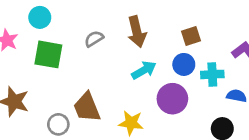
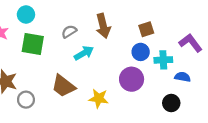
cyan arrow: (144, 70) -> (84, 53), moved
brown trapezoid: (87, 107) -> (63, 86), turned -30
gray circle: (58, 124) -> (26, 100), moved

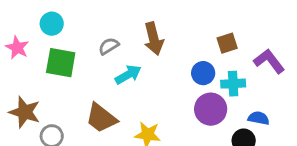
brown square: (146, 29) -> (227, 43), moved
blue semicircle: (183, 77) -> (259, 118), moved
purple circle: (132, 79) -> (211, 109), moved

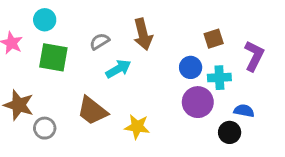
purple L-shape: (269, 61) -> (254, 56), turned 64

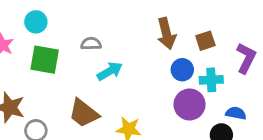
brown arrow: (143, 34) -> (166, 33), moved
gray semicircle: (100, 41) -> (91, 44), turned 30

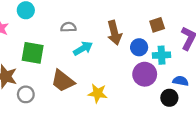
brown arrow: (166, 33) -> (114, 33), moved
green square: (45, 60) -> (33, 53), moved

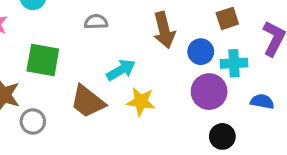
cyan arrow: (83, 48) -> (121, 70), moved
yellow star: (98, 93) -> (141, 102), moved
black circle: (169, 98) -> (222, 136), moved

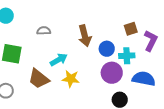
brown square: (227, 18) -> (131, 29), moved
blue semicircle: (262, 102) -> (144, 79), size x1.6

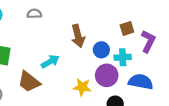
gray semicircle: (44, 31) -> (34, 14), moved
yellow star: (71, 79) -> (82, 87), moved

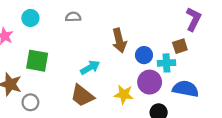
brown square: (127, 29) -> (180, 46), moved
purple L-shape: (148, 41) -> (193, 19), moved
brown trapezoid: (29, 82) -> (82, 96), moved

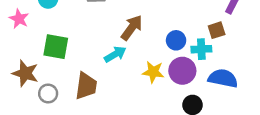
brown arrow: (119, 40) -> (132, 28), moved, turned -130
yellow star: (124, 94) -> (153, 72), moved
brown trapezoid: (82, 96) -> (86, 86), moved, turned -120

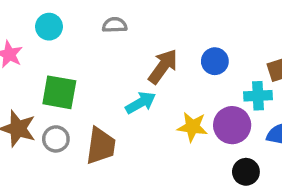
blue circle: (176, 40) -> (215, 61), moved
gray circle: (48, 94) -> (56, 139), moved

